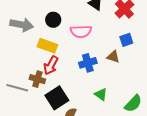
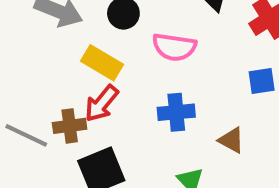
brown triangle: (113, 57) -> (231, 140), moved
brown cross: (37, 79) -> (70, 126), turned -35

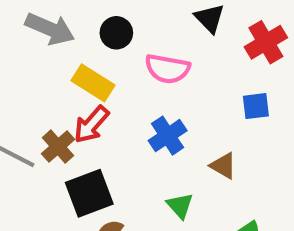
blue cross: (176, 112) -> (168, 136), turned -30
brown cross: (70, 126) -> (58, 147), turned -36

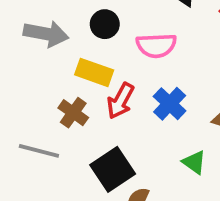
red arrow: (91, 124) -> (120, 101), moved
brown cross: (58, 147) -> (73, 113), moved

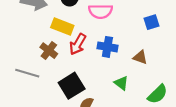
blue cross: (170, 104) -> (107, 47), turned -36

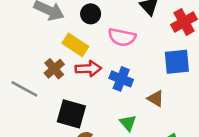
blue square: (152, 22) -> (177, 62), size x1.5
red arrow: (78, 44) -> (88, 69), turned -135
black square: (72, 86) -> (71, 114), turned 35

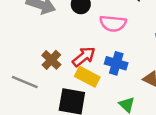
yellow rectangle: (75, 45) -> (87, 77), moved
red arrow: (88, 69) -> (84, 57), turned -30

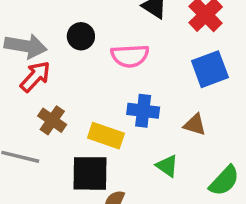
red arrow: (84, 57) -> (35, 77), moved

